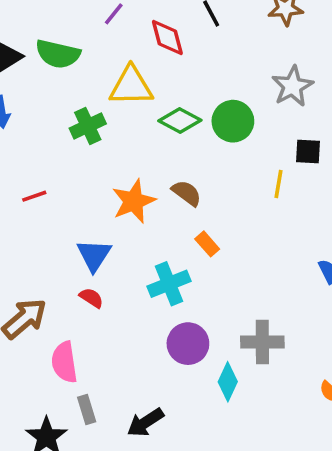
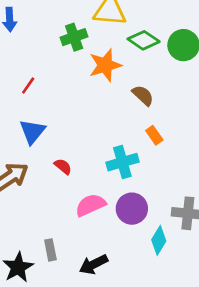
red line: (34, 196) -> (28, 86), turned -42
orange star: (134, 201) -> (105, 65), moved
blue triangle: (94, 255) -> (32, 132), moved
pink semicircle: (64, 362) -> (91, 205), moved, turned 68

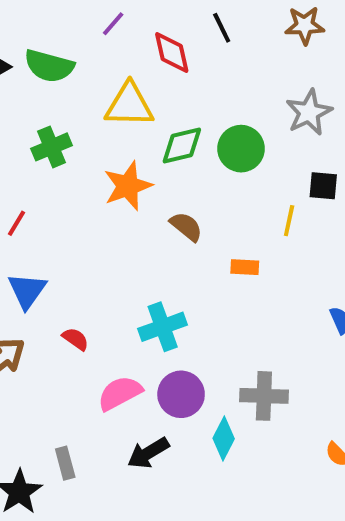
green cross: (74, 37) -> (52, 147), moved
green diamond: (144, 40) -> (182, 145), turned -44
orange rectangle: (154, 135) -> (245, 267), moved, turned -48
black arrow: (93, 264) -> (148, 453), moved

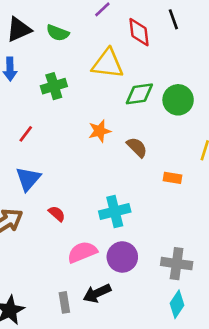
green semicircle: (49, 66) -> (58, 33), size x0.7
orange star: (128, 186) -> (100, 131), moved, size x0.7
cyan diamond: (224, 439) -> (177, 304), moved
gray rectangle: (65, 463) -> (64, 302), moved

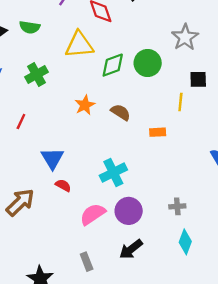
blue triangle: (28, 179) -> (52, 158), moved
gray cross: (177, 264) -> (177, 206), size x0.6
black arrow: (97, 293) -> (131, 249), moved

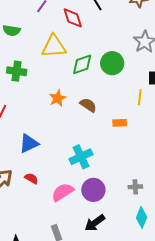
green cross: (36, 74) -> (17, 71), turned 36
blue triangle: (52, 158) -> (29, 143), turned 35
red semicircle: (63, 185) -> (31, 178), moved

